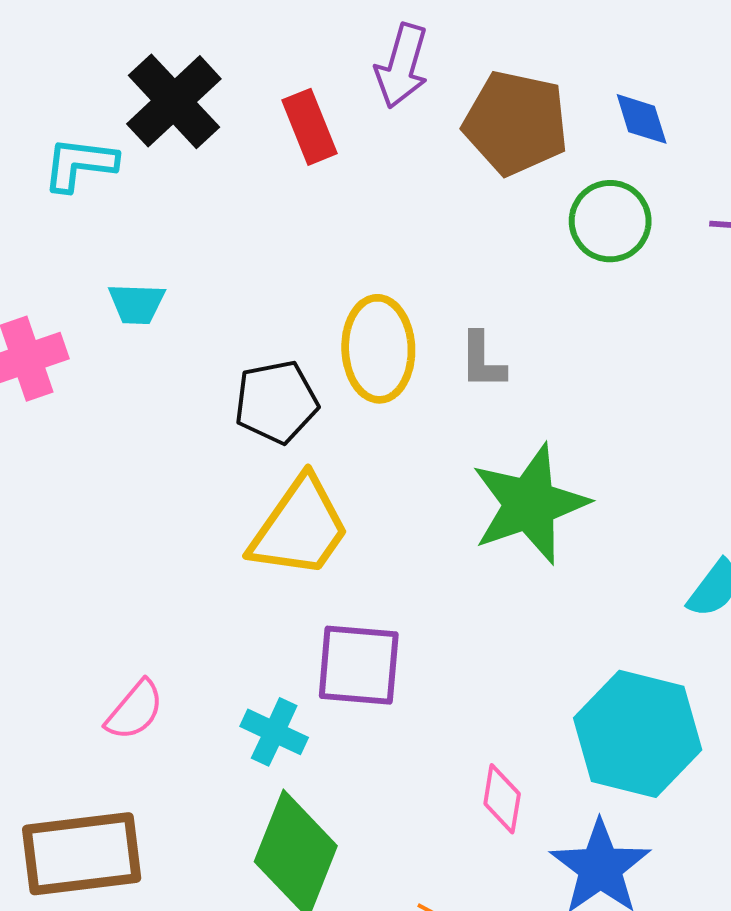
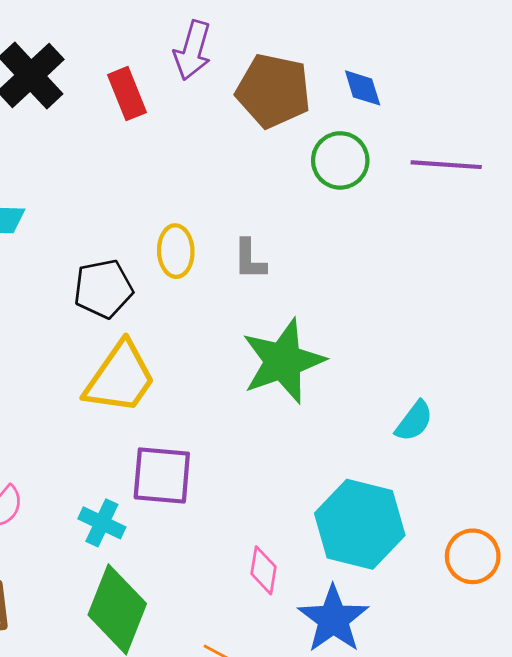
yellow ellipse: (378, 349) -> (176, 251), size x0.7

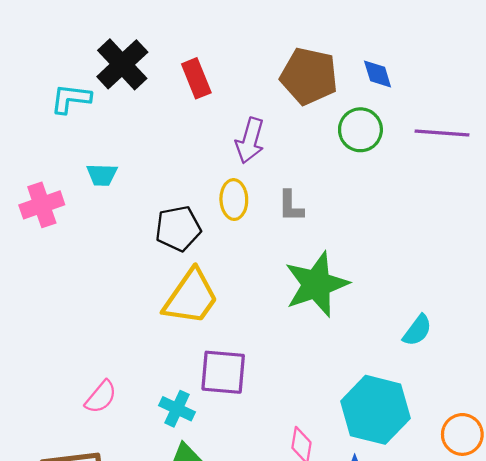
purple arrow: (192, 50) -> (250, 141), moved

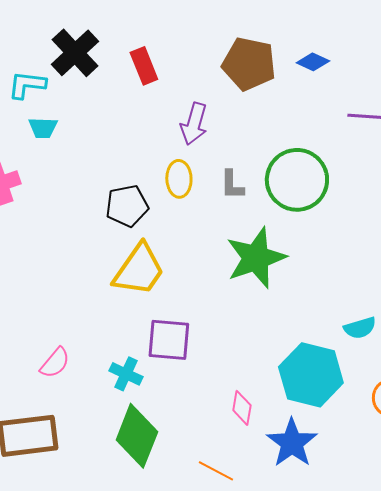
blue diamond: (378, 74) -> (313, 62), turned -48
green circle: (360, 130) -> (297, 180), moved, size x1.5
cyan trapezoid: (102, 175) -> (43, 128), moved
cyan semicircle: (417, 330) -> (360, 328), moved, turned 36

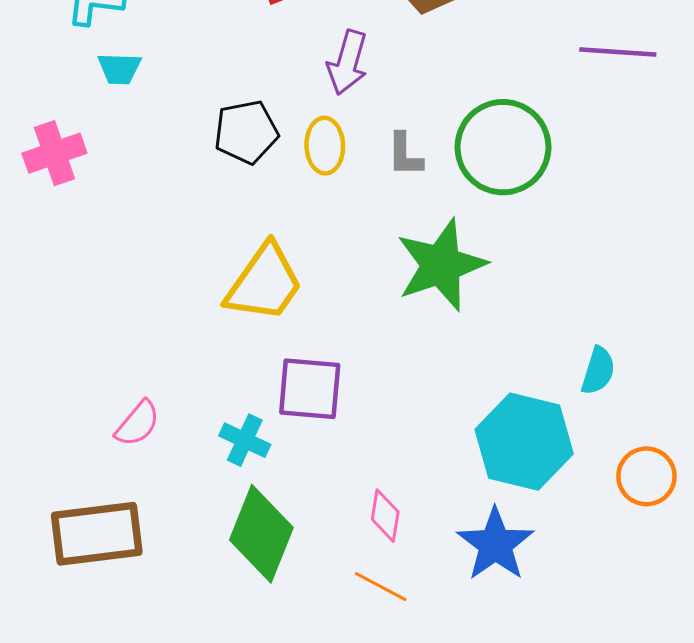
black pentagon: (127, 206) -> (246, 132), moved
cyan semicircle: (360, 328) -> (598, 371), turned -56
pink diamond: (242, 408) -> (385, 516), moved

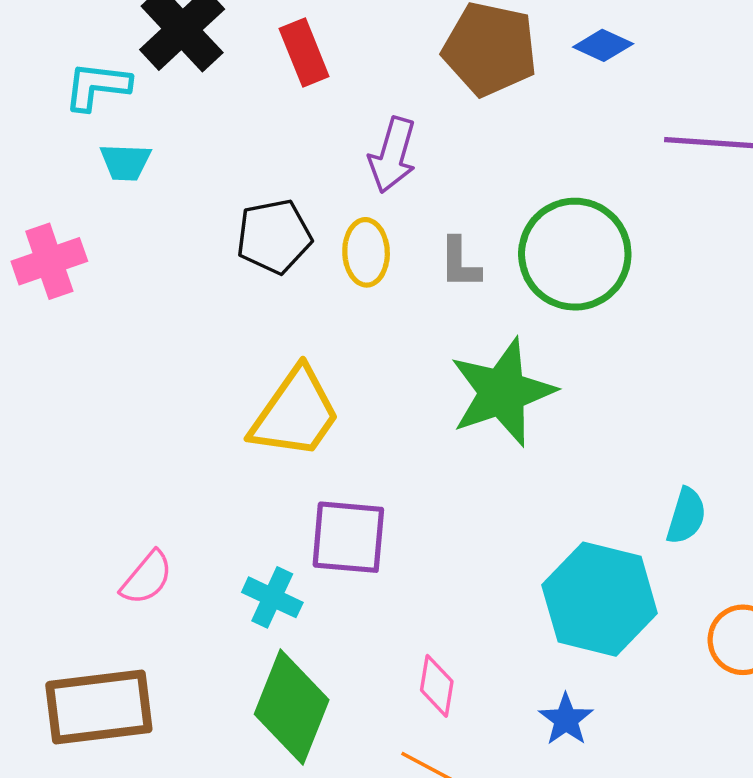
blue star: (495, 544) -> (566, 719), size x0.6

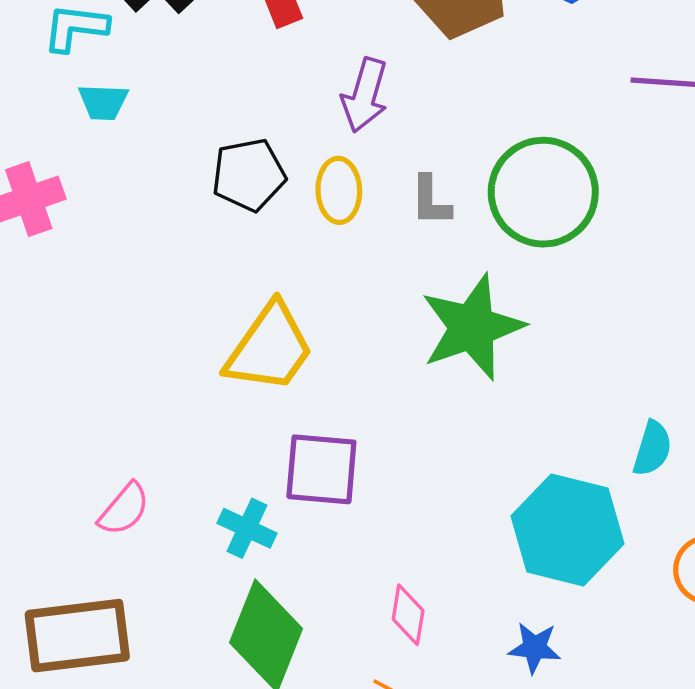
blue star: (566, 719) -> (535, 648), turned -30

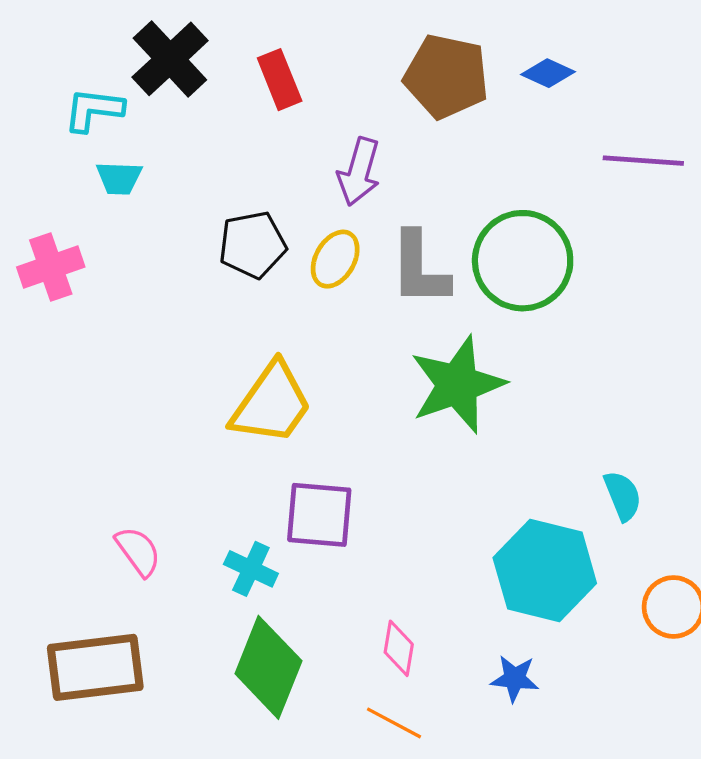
yellow ellipse: (339, 190) -> (335, 259), turned 32
gray L-shape: (431, 201) -> (419, 269), size x1.6
cyan semicircle: (652, 449) -> (623, 496), turned -39
pink semicircle: (124, 509) -> (138, 551), turned -76

